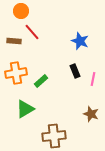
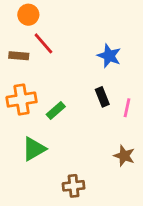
brown cross: (54, 136) -> (74, 186), size x0.7

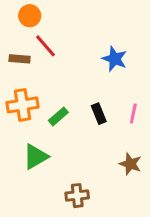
black rectangle: (102, 97) -> (99, 114), moved

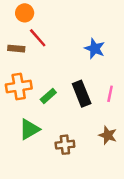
black rectangle: (99, 114) -> (82, 94), size x1.5
brown cross: (77, 196) -> (65, 145), moved

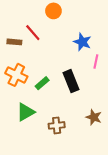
orange circle: (25, 13) -> (53, 11), moved
orange cross: (19, 87) -> (16, 75), turned 35
pink line: (110, 94) -> (96, 62), moved

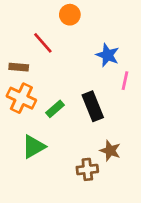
brown rectangle: (14, 42) -> (19, 67), moved
brown star: (94, 117) -> (110, 151), moved
brown cross: (57, 125) -> (87, 169), moved

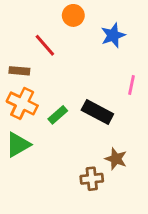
blue star: (108, 55) -> (113, 35), moved, turned 30
black rectangle: (93, 106) -> (97, 112), turned -40
green triangle: (33, 147) -> (18, 145), moved

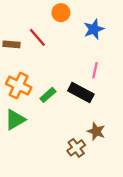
brown rectangle: (19, 71) -> (12, 44), moved
pink line: (132, 85) -> (95, 70), moved
brown cross: (92, 179) -> (76, 148), turned -30

